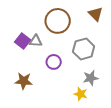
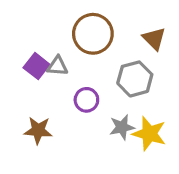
brown triangle: (96, 14) -> (154, 39), moved
gray star: (91, 78) -> (122, 127), moved
yellow star: (81, 94) -> (149, 134), moved, size x1.5

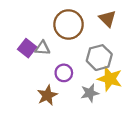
brown triangle: (154, 39) -> (107, 19), moved
brown star: (38, 130) -> (47, 95), moved, turned -30
yellow star: (149, 134) -> (110, 79), moved

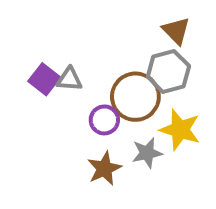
brown circle: (69, 24) -> (135, 97), moved
gray hexagon: (99, 58) -> (168, 71), moved
brown star: (47, 95) -> (104, 168), moved

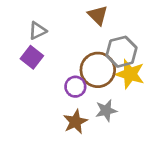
brown triangle: (176, 31) -> (98, 15), moved
gray triangle: (69, 79) -> (38, 31), moved, turned -30
yellow star: (180, 130) -> (130, 74), moved

